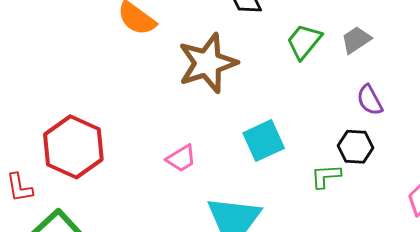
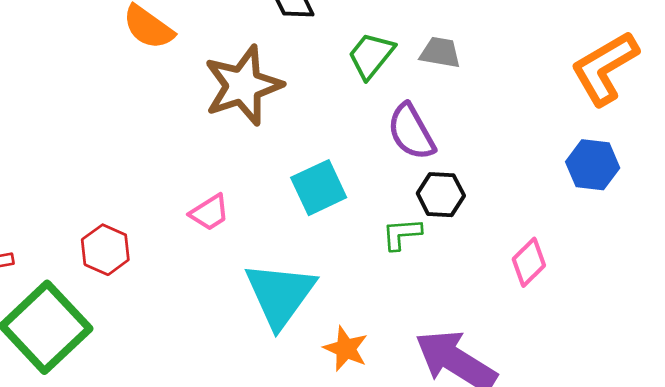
gray trapezoid: (356, 40) -> (440, 52), turned 44
purple semicircle: (370, 100) -> (411, 132), moved, size x1.4
red hexagon: (73, 147) -> (105, 250), moved, size x0.6

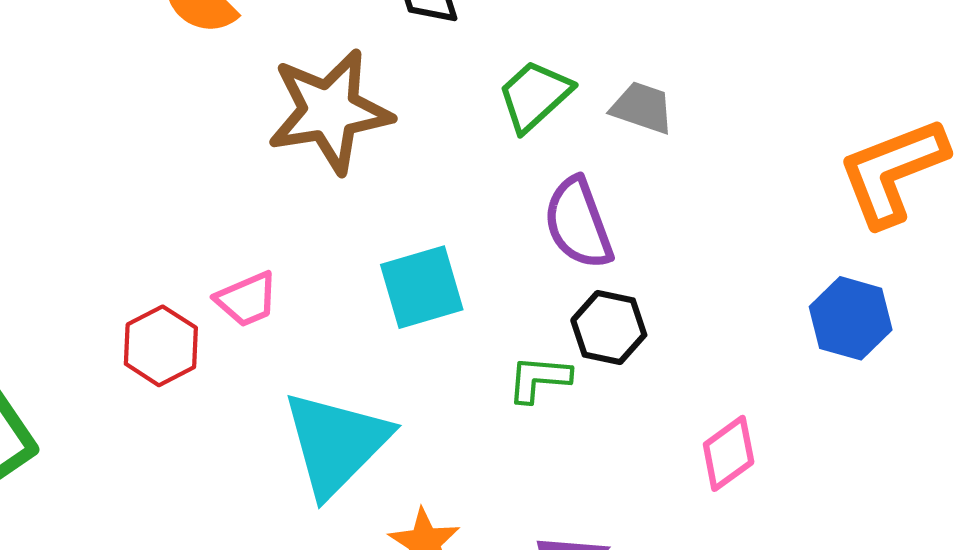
red hexagon: (105, 250) -> (161, 346), moved

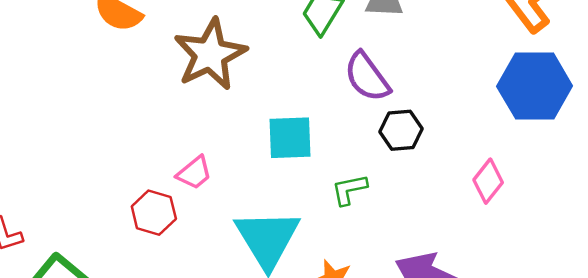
cyan square: (422, 287) -> (290, 138), turned 30
blue hexagon: (851, 318) -> (535, 86), size x1.5
green L-shape: (539, 379) -> (349, 189), moved

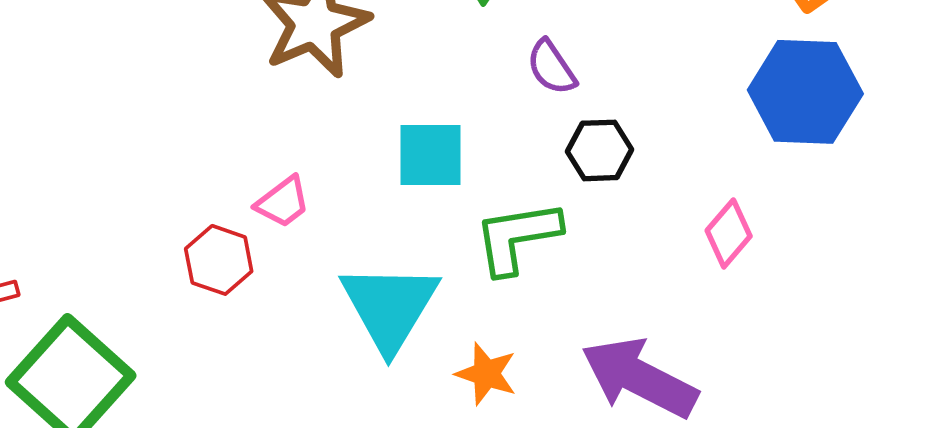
purple semicircle: (367, 77) -> (551, 67), size x0.7
green L-shape: (349, 189) -> (517, 237), size x1.6

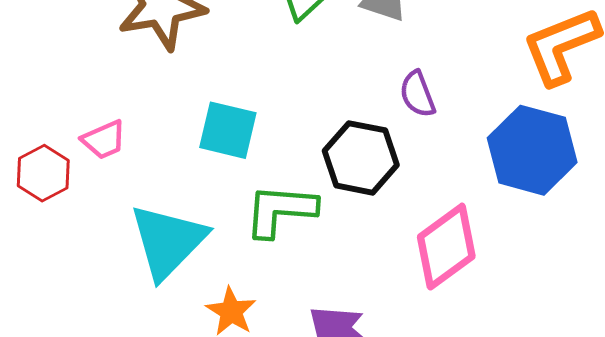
purple semicircle: (551, 67) -> (417, 94), moved
black hexagon: (600, 150) -> (361, 158), size x1.4
pink diamond: (729, 233) -> (446, 247), size x1.6

